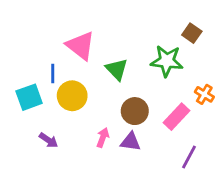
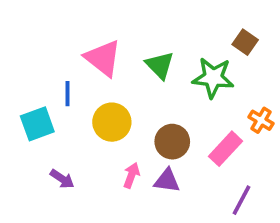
green triangle: (117, 69) -> (160, 65), moved
yellow circle: (72, 96) -> (112, 122), moved

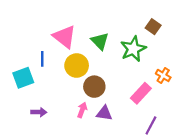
green star: (213, 78) -> (133, 49), turned -30
yellow circle: (112, 122) -> (77, 65), moved
brown circle: (172, 142) -> (94, 87), moved
purple arrow: (62, 179) -> (39, 112), turned -32

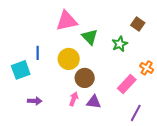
pink triangle: (64, 37) -> (67, 21), moved, turned -50
green star: (133, 49) -> (120, 44), size x0.7

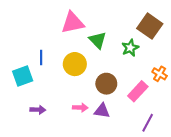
brown square: (138, 24) -> (150, 26), size x1.6
brown circle: (85, 78) -> (106, 84), moved
pink arrow: (74, 99) -> (80, 108), turned 72

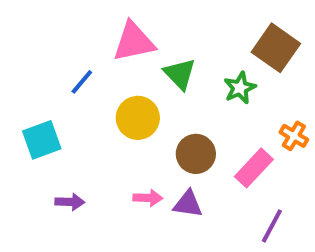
blue line: (41, 58) -> (82, 82), moved, turned 40

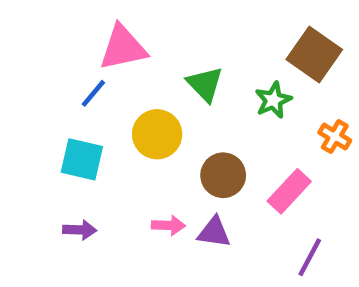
pink triangle: (134, 42) -> (123, 48), moved
orange cross: (294, 136) -> (335, 137), moved
cyan square: (42, 140) -> (82, 159), moved, turned 33

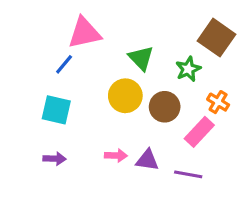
yellow circle: (157, 134) -> (125, 96), moved
orange cross: (335, 137) -> (218, 102), moved
brown circle: (223, 175) -> (165, 107), moved
purple line: (310, 257) -> (188, 174), moved, turned 72

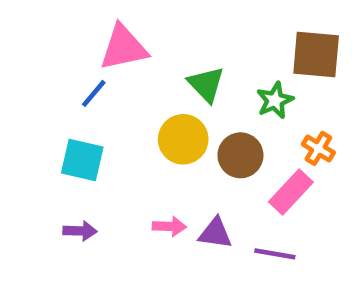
brown square: (216, 38) -> (316, 54), turned -30

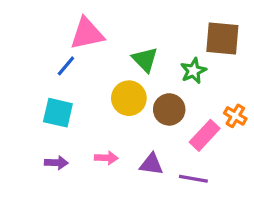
orange cross: (318, 148) -> (235, 116), moved
pink arrow: (169, 226) -> (106, 158), moved

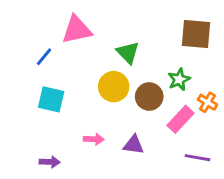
blue line: (66, 66) -> (44, 57), moved
green star: (193, 71) -> (179, 79), moved
purple arrow: (56, 163) -> (50, 162), moved
purple line: (193, 179) -> (198, 158), moved

